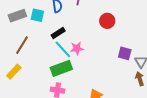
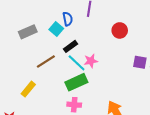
cyan square: (37, 15) -> (56, 29), moved, turned 32
brown line: (22, 45) -> (46, 62), moved, turned 30

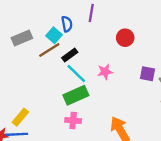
pink star: (91, 61) -> (105, 72), moved
brown line: (46, 62) -> (49, 50), moved
yellow rectangle: (28, 89) -> (20, 117), moved

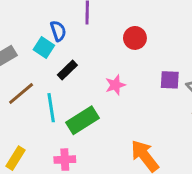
brown line: (49, 50) -> (21, 93), moved
cyan line: (76, 73) -> (51, 108), moved, turned 45
pink cross: (73, 120) -> (65, 160), moved

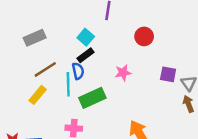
blue semicircle: (58, 31) -> (78, 71), moved
cyan square: (44, 48) -> (86, 37), moved
yellow rectangle: (16, 158) -> (38, 95), moved

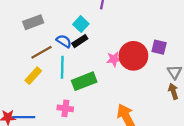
red circle: (144, 36) -> (133, 56), moved, size x1.6
blue semicircle: (78, 71) -> (64, 41), moved, turned -49
purple square: (168, 74) -> (159, 47), moved

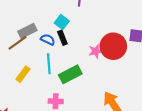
gray rectangle: (33, 22) -> (27, 31), moved
black rectangle: (80, 41) -> (62, 38), turned -72
brown line: (42, 52) -> (17, 43), moved

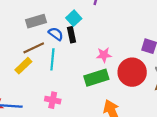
brown line: (17, 43) -> (34, 48), moved
red circle: (113, 46) -> (132, 72), moved
green rectangle: (70, 74) -> (96, 78), moved

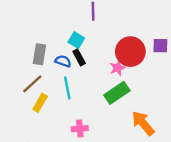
gray rectangle: (36, 21) -> (39, 54), turned -48
brown line: (34, 48) -> (32, 84), moved
red circle: (132, 72) -> (130, 52), moved

